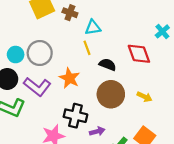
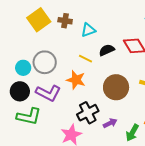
yellow line: (87, 48) -> (86, 59), moved, turned -32
black semicircle: (108, 65) -> (107, 50), moved, turned -35
black cross: (75, 116) -> (88, 113), turned -30

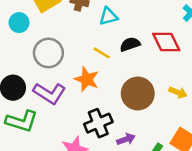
cyan circle: (23, 68) -> (19, 23), moved

